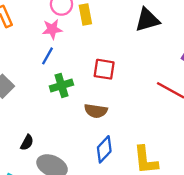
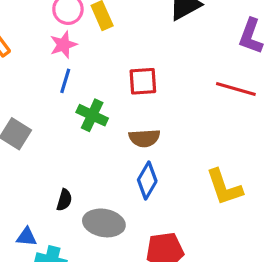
green cross: (61, 85) -> (92, 115), turned -35
blue diamond: (104, 149) -> (147, 181), moved

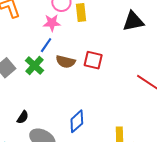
green cross: (92, 115) -> (35, 65), moved
brown semicircle: (144, 138) -> (66, 62), moved

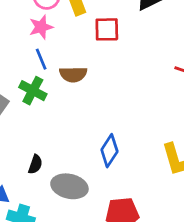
blue line: (46, 45) -> (41, 59), turned -42
red square: (93, 60) -> (107, 29), moved

